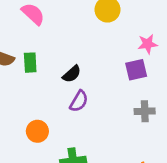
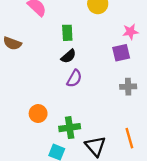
green rectangle: (30, 63) -> (67, 33), moved
orange circle: (37, 131) -> (38, 114), moved

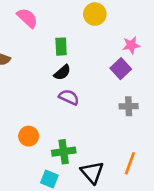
purple square: (121, 53) -> (121, 69), turned -30
purple semicircle: (74, 78) -> (69, 97), turned -96
orange line: (129, 138) -> (130, 163), turned 36

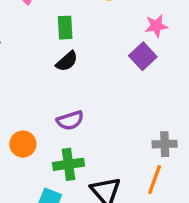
purple semicircle: (69, 97) -> (70, 120), moved, turned 138
gray cross: (129, 106) -> (165, 144), moved

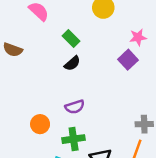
green rectangle: (65, 28) -> (71, 39), turned -42

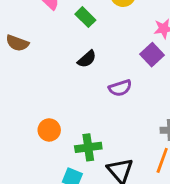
green rectangle: (71, 39) -> (85, 17), moved
purple semicircle: (75, 107) -> (120, 88), moved

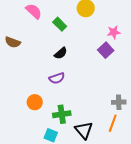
purple semicircle: (120, 88) -> (57, 78), moved

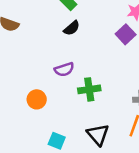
black semicircle: (61, 53) -> (72, 28), moved
green cross: (62, 114) -> (89, 89), moved

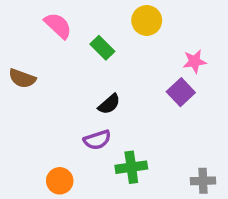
black semicircle: (72, 28) -> (109, 104), moved

